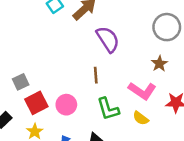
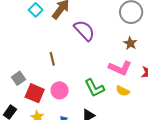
brown line: (96, 75) -> (52, 59), moved
red square: (36, 103) -> (35, 93), turned -30

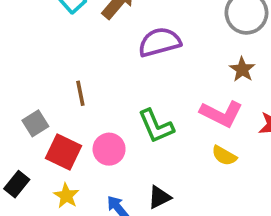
purple semicircle: (84, 30) -> (160, 42), turned -65
brown line: (52, 59) -> (80, 93), moved
green L-shape: (94, 88) -> (156, 126), moved

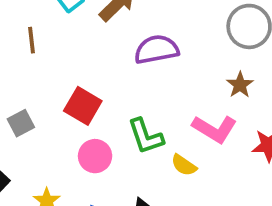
brown line: (80, 93) -> (32, 40), moved
red square: (63, 152) -> (83, 106), moved
yellow semicircle: (224, 156) -> (184, 165), moved

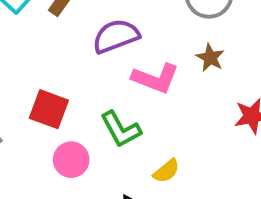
pink L-shape: (214, 129) -> (156, 78), moved
yellow semicircle: (184, 165) -> (166, 171), moved, turned -64

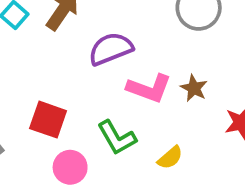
brown star: (210, 58) -> (194, 88), moved
yellow semicircle: (166, 171) -> (170, 158), moved

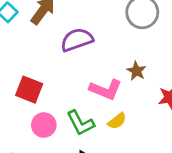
pink L-shape: (149, 88) -> (106, 89), moved
green L-shape: (117, 138) -> (80, 123), moved

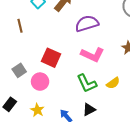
pink L-shape: (106, 89) -> (92, 55), moved
pink circle: (44, 125) -> (40, 82), moved

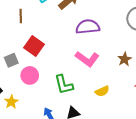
red square: (51, 58) -> (34, 46), moved
green L-shape: (87, 83) -> (64, 85), moved
yellow star: (37, 110) -> (11, 102), moved

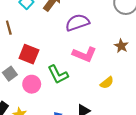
green L-shape: (64, 85) -> (58, 74), moved

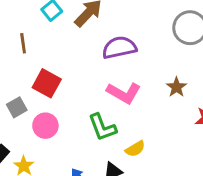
green L-shape: (58, 74) -> (102, 127), moved
yellow semicircle: (107, 83) -> (135, 149), moved

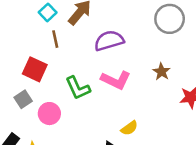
brown line: (23, 43) -> (55, 39), moved
red square: (47, 83) -> (35, 69), moved
green L-shape: (102, 127) -> (78, 88), moved

